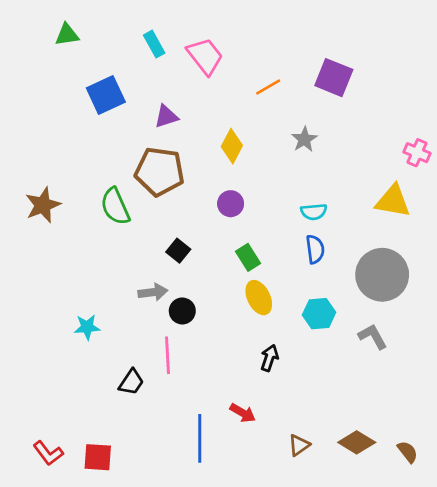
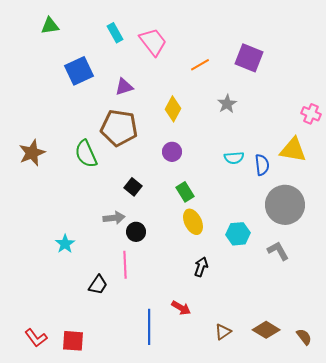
blue semicircle: (315, 249) -> (262, 165), moved
cyan star: (87, 327) -> (65, 244), turned -30

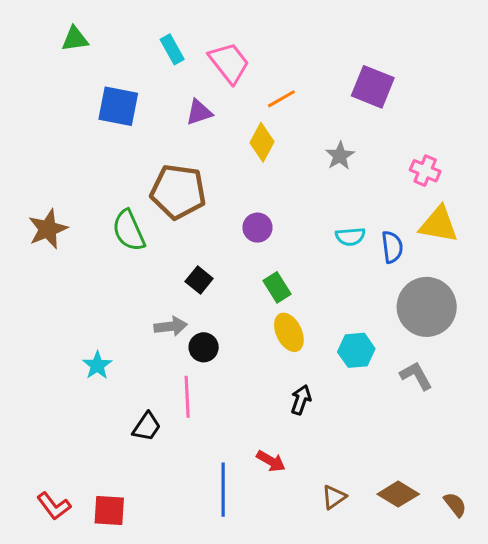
orange line: (200, 65) -> (281, 99), moved
blue square: (79, 71) -> (118, 106), turned 36
purple triangle: (124, 87) -> (199, 112), moved
yellow diamond: (173, 109) -> (262, 142), moved
pink cross: (311, 114) -> (425, 171), moved

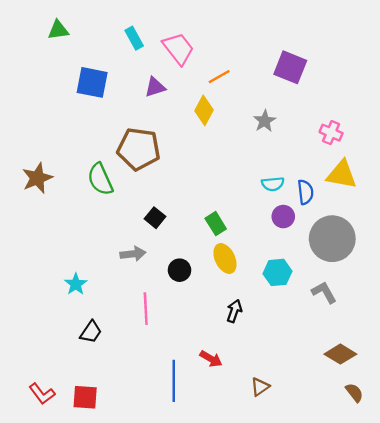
purple circle: (257, 228) -> (283, 217), moved
black circle: (204, 347) -> (180, 270), moved
black trapezoid: (147, 427) -> (91, 332), moved
brown diamond: (398, 494) -> (340, 354), moved

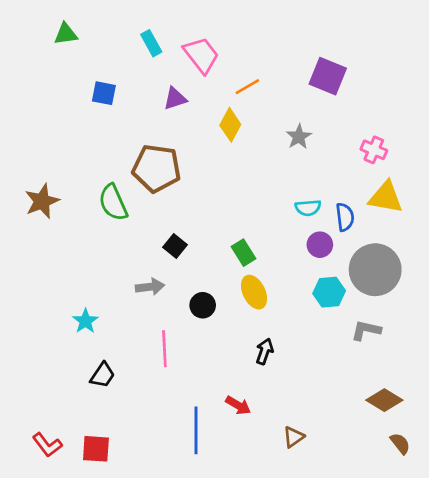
blue square: (92, 82) -> (104, 93), size x0.7
cyan hexagon: (277, 272) -> (329, 292), moved
gray L-shape: (324, 292) -> (366, 330), turned -48

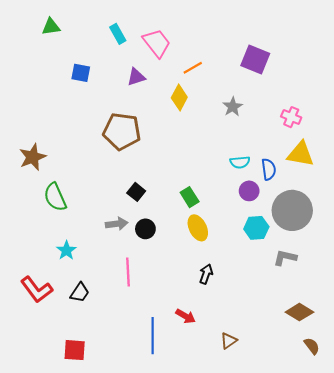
green semicircle: (113, 203) -> (55, 197), moved
black circle: (203, 305) -> (145, 229), moved
red L-shape: (47, 445) -> (37, 289), moved, size x1.4

